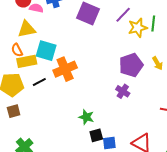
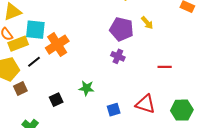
purple pentagon: (131, 65) -> (121, 29), turned -30
brown square: (14, 111) -> (20, 89), moved
black square: (96, 135) -> (56, 100), moved

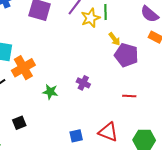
yellow arrow: (147, 23) -> (114, 39), moved
purple pentagon: (121, 29) -> (126, 55), moved
green star: (87, 88) -> (50, 92), moved

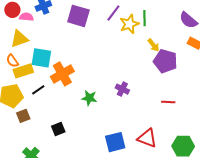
blue square: (76, 136) -> (115, 142), size x1.5

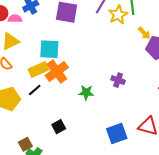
cyan square: (41, 58) -> (49, 49), moved
yellow rectangle: (23, 71) -> (38, 69), moved
brown square: (23, 116) -> (25, 144), moved

